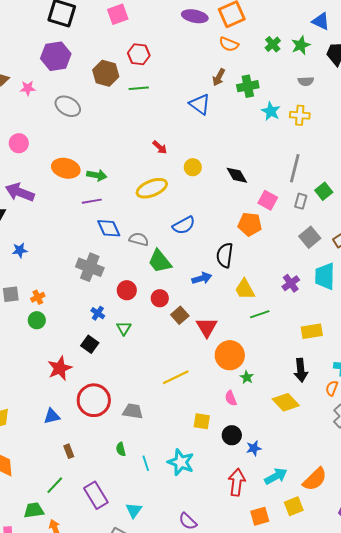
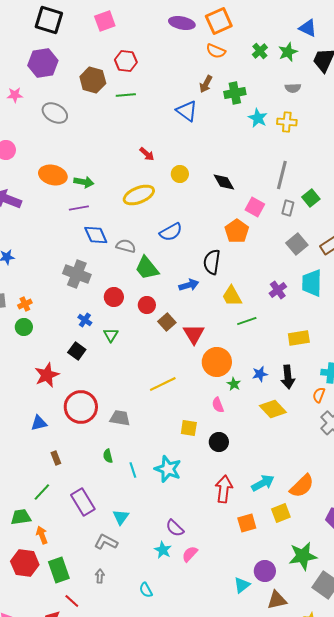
orange pentagon: (250, 224) -> (237, 231), turned 30
blue star: (254, 448) -> (260, 374), moved

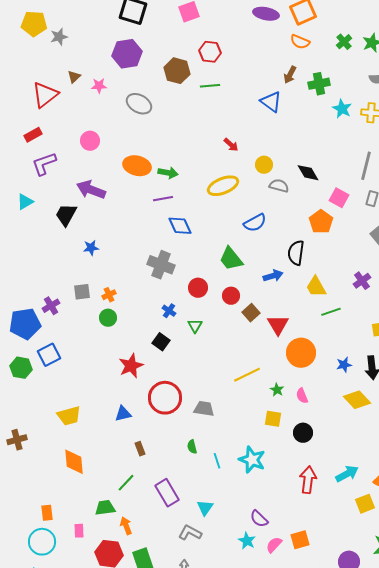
gray semicircle: (126, 246) -> (279, 186), moved
green star: (234, 384) -> (277, 390), moved
orange square: (247, 523) -> (300, 540), moved

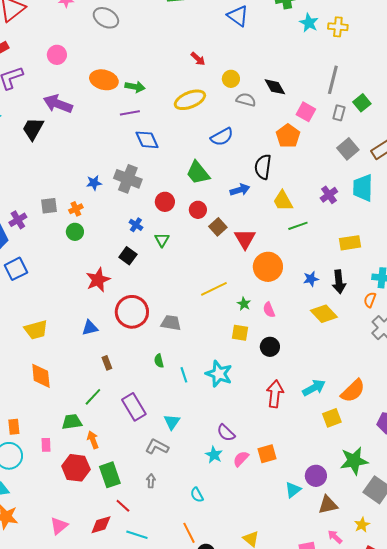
blue star: (91, 248) -> (94, 183), moved

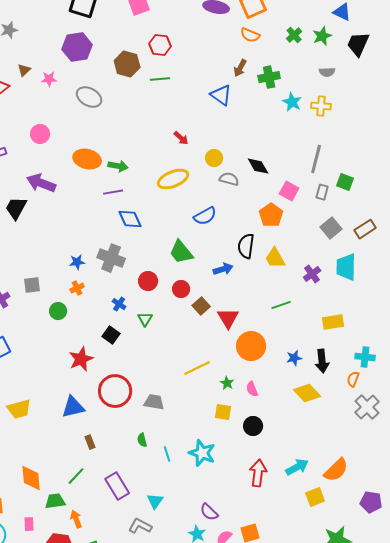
green square: (362, 103) -> (345, 182), turned -30
yellow trapezoid: (283, 201) -> (275, 258), moved
orange cross: (76, 209) -> (77, 288), moved
blue triangle: (90, 328) -> (73, 407), size x1.4
orange diamond: (41, 376) -> (31, 478), moved

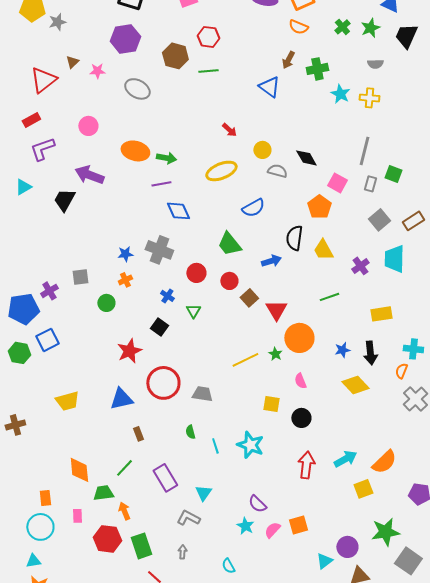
green star: (227, 383) -> (275, 354), moved

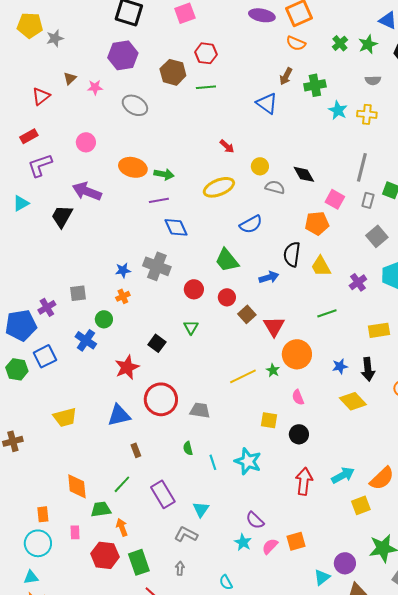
red triangle: (43, 80) -> (41, 96), size x0.7
orange pentagon: (319, 207) -> (317, 223), turned 30
blue cross: (167, 296) -> (86, 340), moved, size x1.5

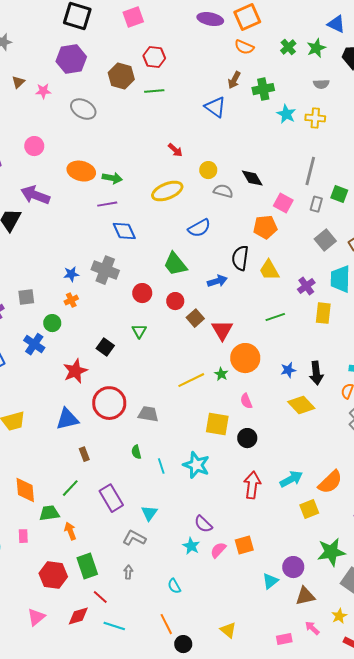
yellow rectangle: (379, 330) -> (323, 313), moved, turned -75
yellow square: (269, 420) -> (217, 424), size x1.4
red hexagon: (105, 555) -> (53, 575), moved

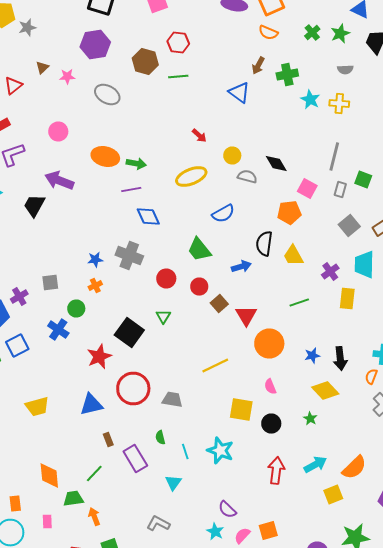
black square: (105, 347) -> (129, 332), size x1.6
green star: (221, 374) -> (310, 418), moved
purple rectangle: (111, 498) -> (135, 458), moved
cyan triangle: (149, 513) -> (173, 482), moved

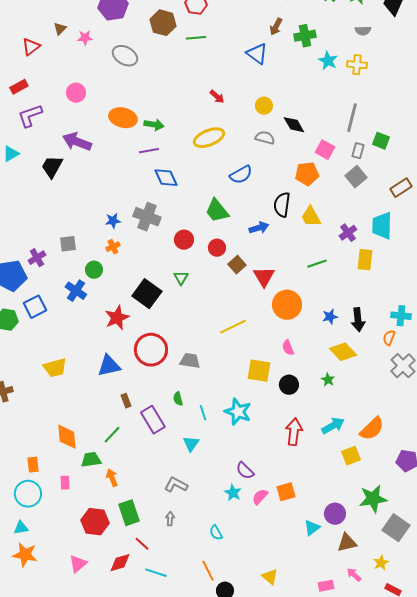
yellow circle: (232, 156) -> (264, 106), moved
gray square: (349, 226) -> (356, 177), moved

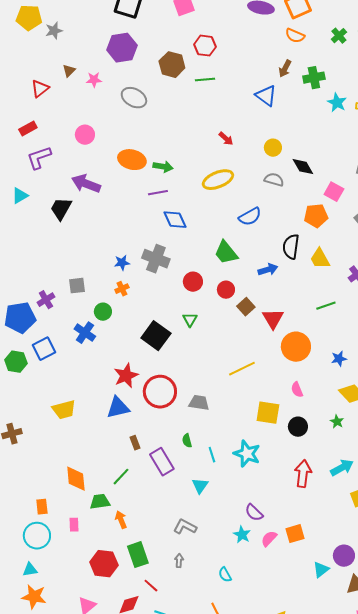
red star: (117, 318) -> (126, 376), moved

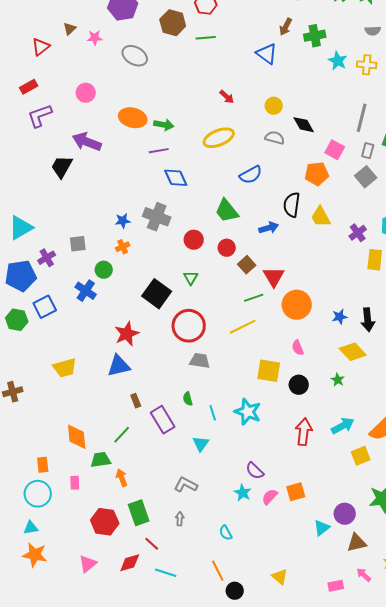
cyan triangle: (20, 196) -> (21, 228), moved, size x1.5
green line: (326, 306) -> (254, 298), moved
red circle: (160, 392) -> (189, 326), moved

